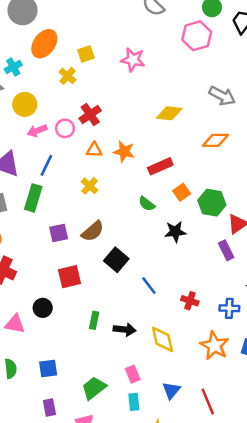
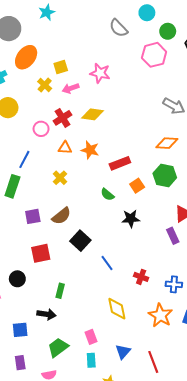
yellow diamond: (169, 113) -> (93, 114), moved
pink arrow: (37, 131) -> (71, 88), moved
green hexagon: (212, 203) -> (165, 176), moved
black arrow: (125, 330) -> (46, 314), moved

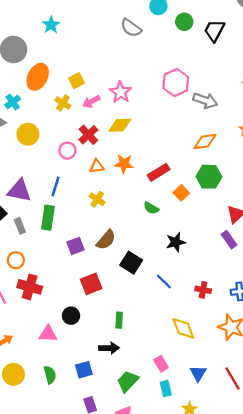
pink hexagon: (154, 55) -> (176, 83), moved
pink star: (100, 73) -> (120, 92), moved, turned 30
black star: (131, 219) -> (176, 242), moved

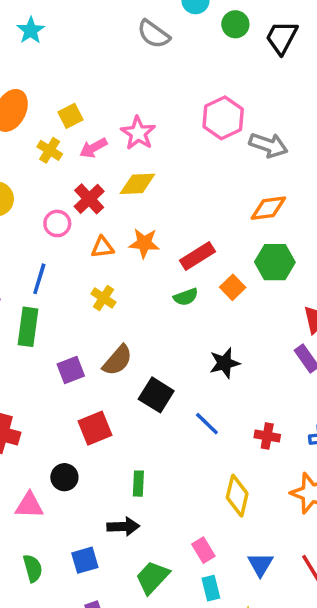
green semicircle: (151, 208) -> (186, 297), moved, turned -49
yellow diamond: (183, 328) -> (237, 496), turned 35

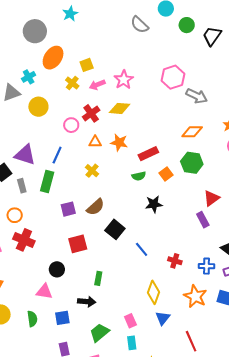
black star: (225, 363) -> (154, 204), moved
pink triangle: (29, 505) -> (44, 292), moved
blue triangle: (260, 564) -> (163, 318), moved

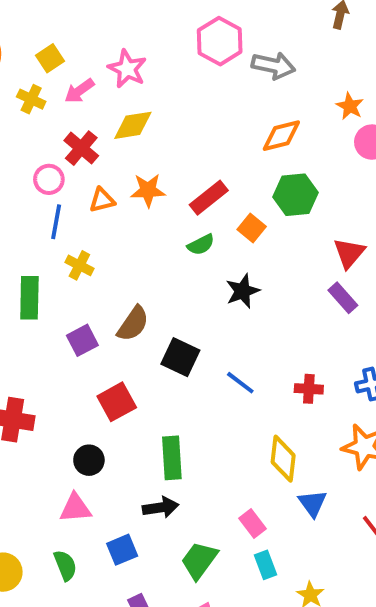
blue line: (57, 155) -> (56, 222), moved
yellow cross: (92, 171) -> (79, 265), moved
green rectangle: (98, 278) -> (172, 458), size x1.5

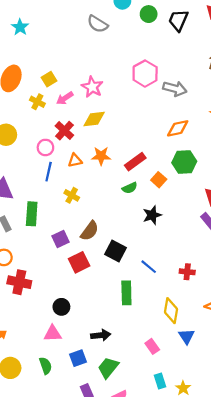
yellow cross: (79, 265) -> (72, 195), moved
red square: (117, 402) -> (79, 262), moved
green rectangle: (172, 458) -> (126, 293), moved
green trapezoid: (199, 560) -> (108, 368), moved
cyan rectangle: (266, 565) -> (160, 381), moved

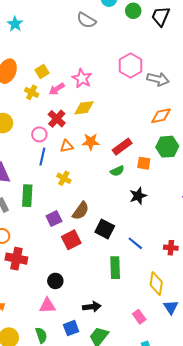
orange square: (159, 180) -> (144, 163), turned -32

